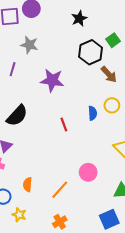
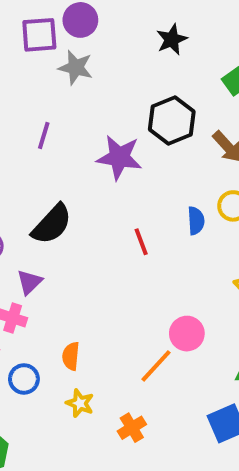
gray star: (29, 45) -> (76, 68), moved
black hexagon: (91, 52) -> (172, 120), moved
orange line: (60, 190) -> (156, 366), moved
yellow star: (19, 215) -> (80, 403), moved

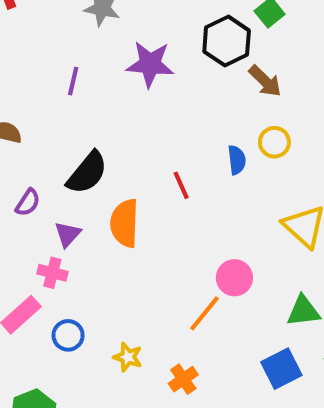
black hexagon: (172, 120) -> (227, 41), moved
purple star: (119, 157) -> (150, 64), moved
orange semicircle: (71, 356) -> (125, 223), moved, size x1.6

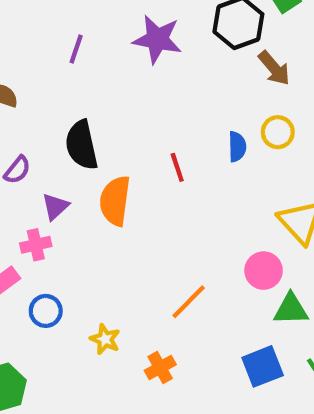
black semicircle: (87, 173) -> (82, 145), turned 123
pink cross: (52, 273) -> (36, 245), turned -32
pink circle: (234, 278) -> (264, 271), moved

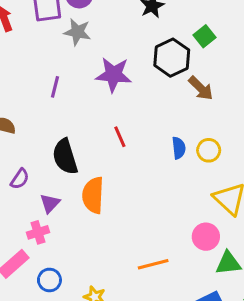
yellow circle: (278, 132) -> (209, 150), moved
red line: (177, 167) -> (120, 137), moved
orange line: (189, 302) -> (153, 264), turned 36

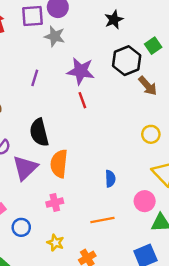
red line: (120, 137) -> (82, 100), moved
blue semicircle: (179, 148) -> (110, 179), moved
purple triangle: (50, 203) -> (25, 168), size x1.6
pink cross: (38, 232) -> (55, 203), moved

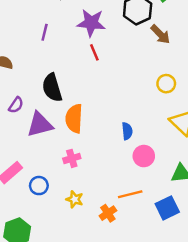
purple triangle: (25, 168) -> (40, 125), turned 32
pink circle: (145, 201) -> (144, 156), moved
orange line: (102, 220) -> (130, 194), moved

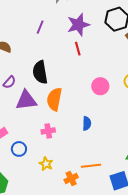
purple star: (91, 23) -> (78, 25), turned -30
blue semicircle: (127, 131) -> (87, 123), moved
pink circle: (144, 156) -> (100, 86), moved

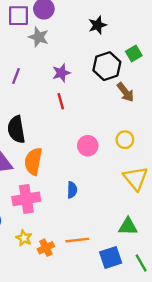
purple star: (78, 25) -> (61, 73), size x0.7
pink cross: (48, 131) -> (26, 199), size x1.6
orange cross: (71, 179) -> (46, 248), moved

